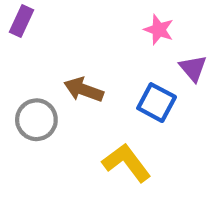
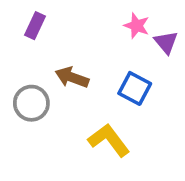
purple rectangle: (21, 21) -> (35, 26), moved
purple triangle: (193, 68) -> (166, 42), moved

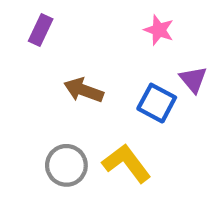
purple triangle: (166, 42) -> (193, 79), moved
gray circle: (31, 103) -> (66, 165), moved

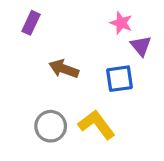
purple triangle: (193, 79) -> (141, 46), moved
blue square: (157, 103) -> (120, 79), turned -36

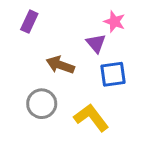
purple triangle: (141, 46) -> (96, 43), moved
gray circle: (51, 126) -> (42, 104), moved

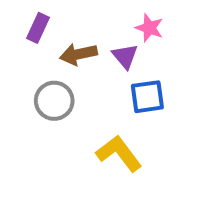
brown arrow: (60, 65) -> (78, 54), moved, turned -32
gray circle: (42, 104) -> (54, 101), moved

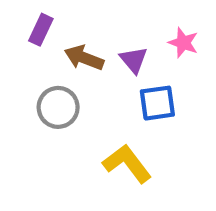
pink star: (149, 28) -> (183, 43), moved
brown arrow: (78, 54) -> (84, 58), turned 33

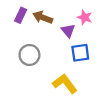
pink star: (183, 43) -> (85, 17), moved
brown arrow: (84, 58) -> (43, 17), moved

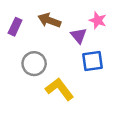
purple rectangle: (21, 15) -> (15, 27), moved
yellow L-shape: (65, 84) -> (60, 89), moved

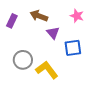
purple triangle: (79, 36) -> (53, 33), moved
gray circle: (34, 64) -> (23, 60), moved

